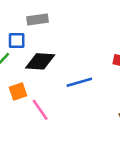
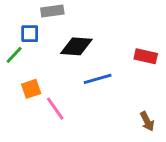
black diamond: (40, 61) -> (76, 46), moved

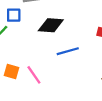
orange square: (31, 89) -> (11, 71), moved, turned 35

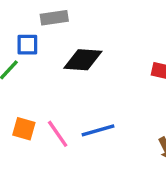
blue line: (68, 51) -> (98, 130), moved

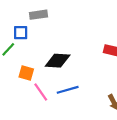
black diamond: (83, 60) -> (58, 61), moved
orange square: (24, 129) -> (26, 73), moved

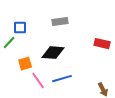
gray rectangle: (39, 15) -> (60, 22), moved
orange square: (26, 73) -> (25, 64), turned -32

